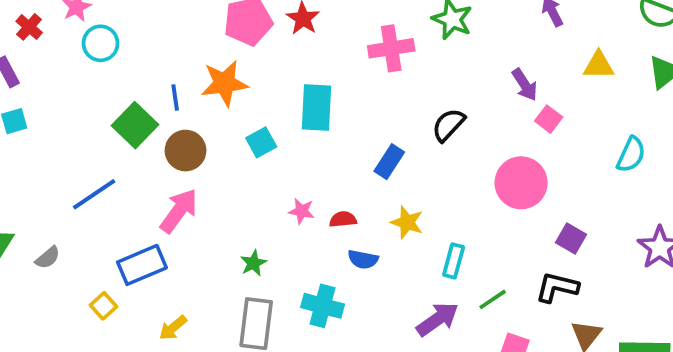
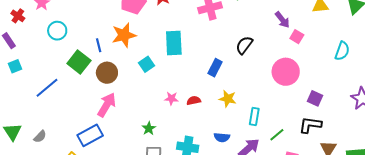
cyan circle: (101, 43) -> (57, 31), moved
blue line: (94, 194) -> (47, 88), moved
blue semicircle: (363, 259) -> (222, 137), moved

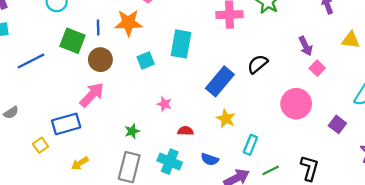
green square: (79, 62) -> (72, 41), turned -30
blue rectangle: (215, 68) -> (220, 81), size x1.5
purple square: (315, 98) -> (337, 124), moved
red semicircle: (194, 101) -> (185, 131), moved
black L-shape: (310, 125) -> (310, 168), turned 85

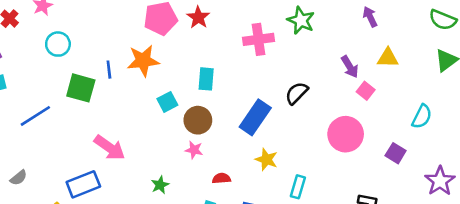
yellow triangle: (351, 40) -> (388, 58), moved
cyan rectangle: (181, 44) -> (206, 79), size x0.7
brown circle: (100, 60) -> (198, 120), moved
pink arrow: (92, 95) -> (110, 148), turned 88

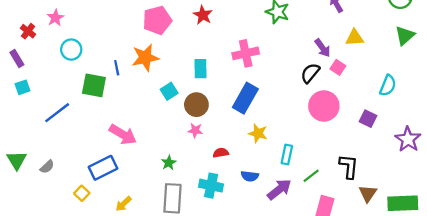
red star: (198, 17) -> (203, 15), moved
pink cross: (258, 39) -> (246, 53), moved
black semicircle: (297, 93) -> (310, 73), moved

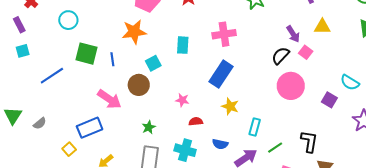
blue line: (117, 68) -> (112, 59), moved
cyan semicircle: (388, 85) -> (350, 82), moved, turned 96
brown circle: (196, 105) -> (139, 85), moved
pink star: (195, 130) -> (182, 100), moved

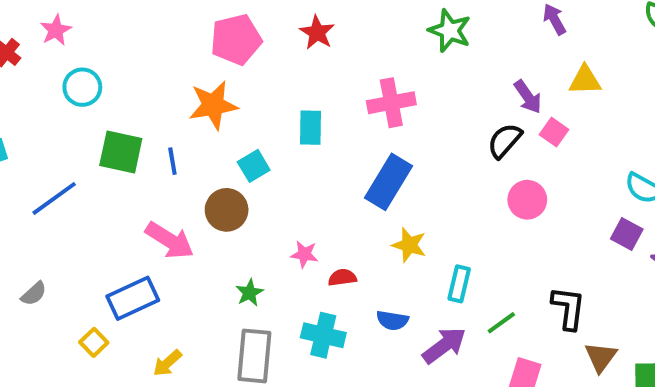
pink circle: (291, 86) -> (527, 200), size x0.7
pink star: (182, 100) -> (304, 254), moved
purple square: (329, 100) -> (627, 234), moved

